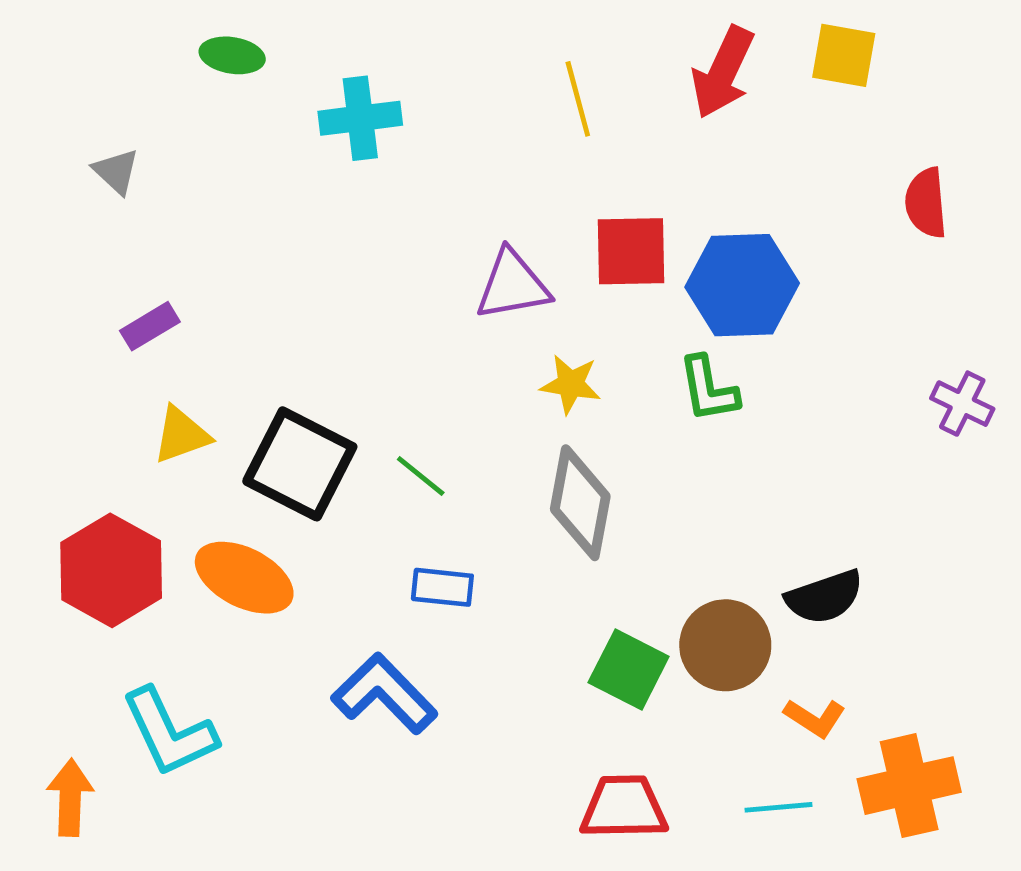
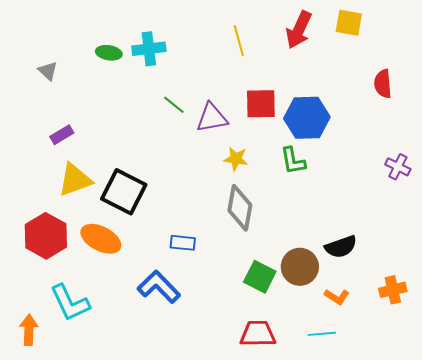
green ellipse: (232, 55) -> (109, 53), moved
yellow triangle: (181, 435) -> (75, 180), size x1.4
green line: (421, 476) -> (174, 105), moved
orange cross: (909, 786) -> (393, 290), moved, size x0.7

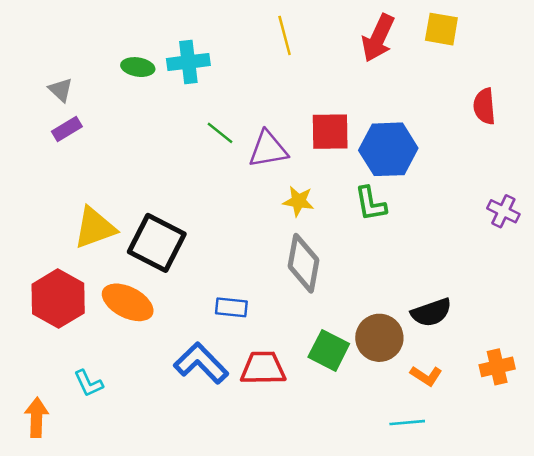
yellow line: (239, 41) -> (285, 35), moved
purple rectangle: (62, 135) -> (67, 129), moved
cyan L-shape: (70, 303) -> (88, 383), size x0.6
red trapezoid: (258, 334) -> (263, 368), moved

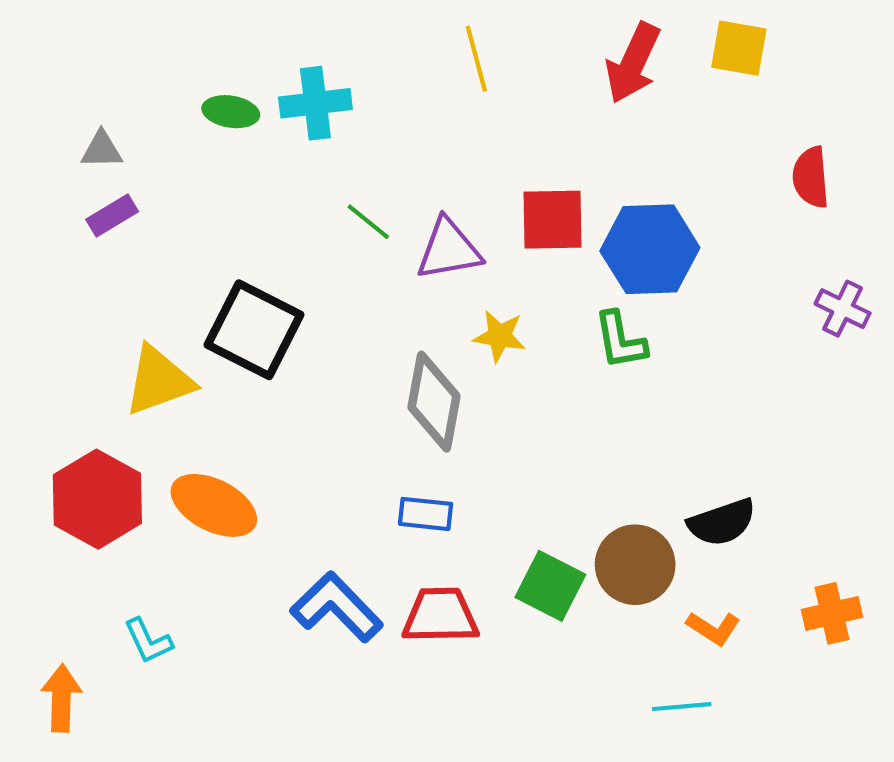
gray triangle: (61, 90) -> (102, 150), turned -44
purple cross: (503, 211) -> (843, 309), moved
black square: (157, 243) -> (254, 330), moved
gray diamond: (303, 263) -> (434, 402), moved
blue rectangle: (231, 307) -> (426, 514), moved

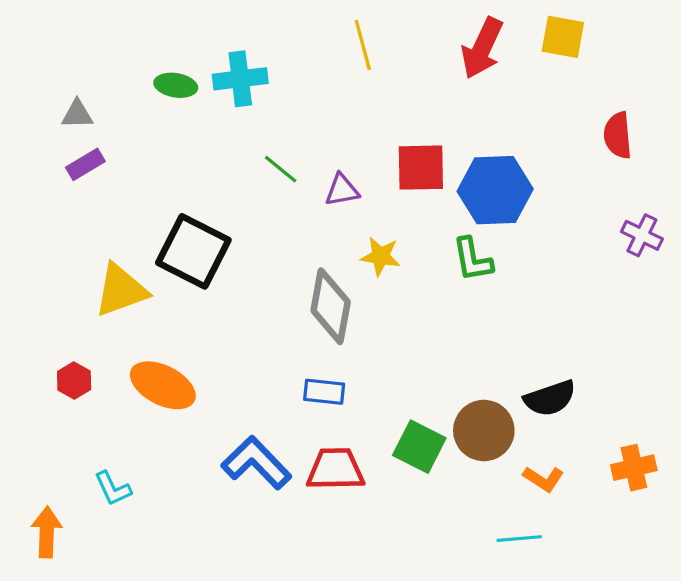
purple triangle: (449, 249) -> (342, 190), size x0.7
red hexagon: (97, 499) -> (74, 380), size x0.5

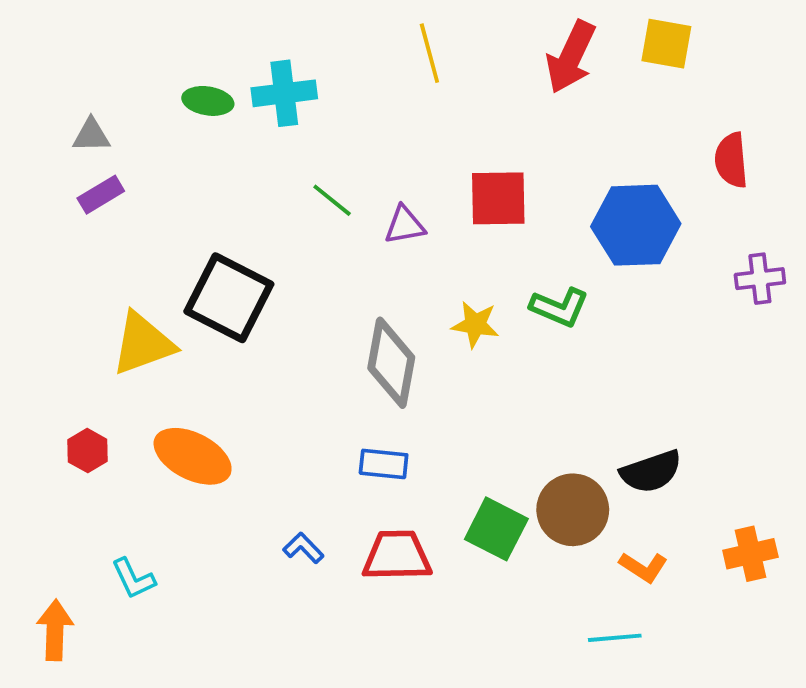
blue hexagon: (495, 190) -> (636, 225), moved
purple cross: (642, 235) -> (760, 279), turned -33
yellow star: (381, 256) -> (475, 324), moved
green L-shape: (473, 259) -> (559, 307), turned -57
blue L-shape: (256, 463) -> (303, 548), size x0.5

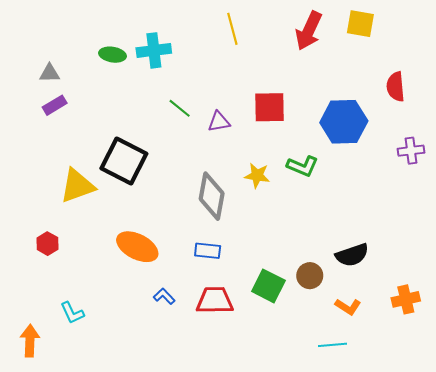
orange ellipse: (193, 456) -> (137, 247), moved
brown circle: (573, 510) -> (310, 276), size x0.7

